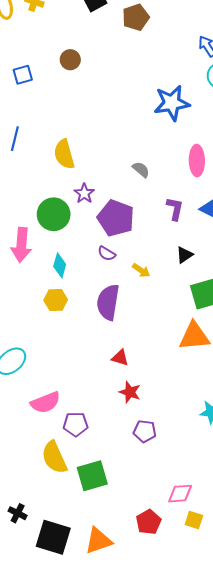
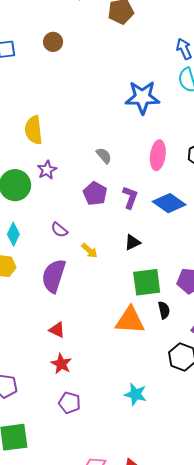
purple pentagon: (116, 218) -> (95, 194), moved, size x0.7

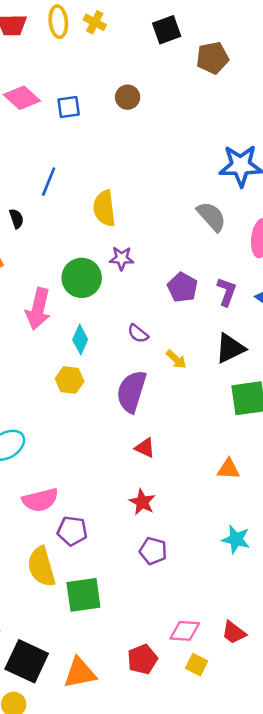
gray semicircle: (104, 156) -> (211, 216), moved, size x1.5
purple star: (47, 170) -> (122, 258), turned 30
black triangle: (132, 242) -> (230, 348), size x1.5
orange triangle: (130, 320) -> (228, 469), moved, size x0.6
red triangle: (57, 330) -> (145, 448), moved

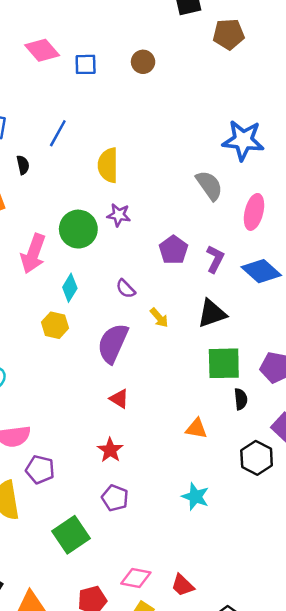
green square: (83, 595) -> (71, 535), moved, turned -33

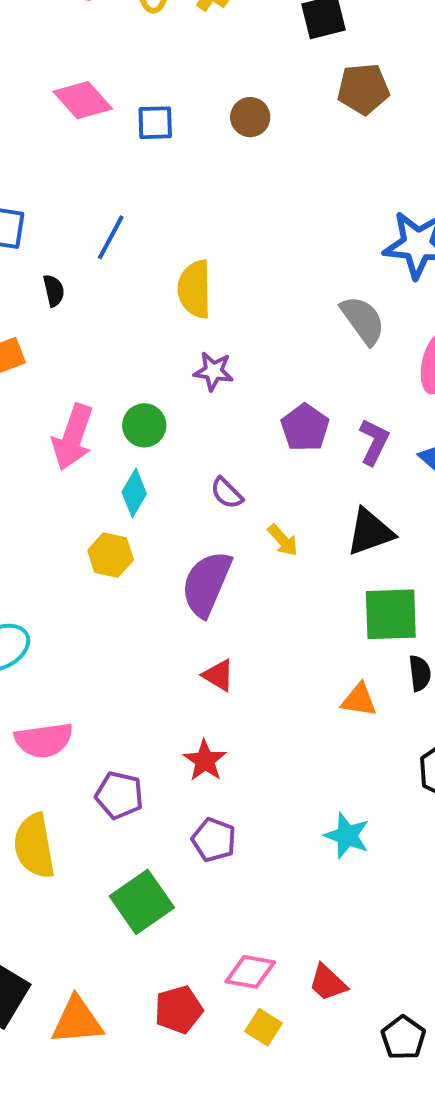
brown pentagon: (229, 34) -> (363, 89), moved
green circle: (78, 229) -> (144, 425), moved, size x0.7
orange triangle: (196, 429) -> (359, 700), moved
purple pentagon: (40, 470) -> (119, 795), moved

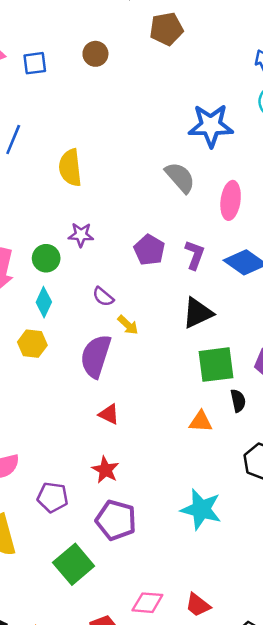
purple star: (213, 371) -> (81, 235), moved
yellow arrow: (283, 540) -> (128, 325), moved
cyan star: (347, 836) -> (201, 509), size x1.4
purple pentagon: (214, 840) -> (116, 520), size x1.4

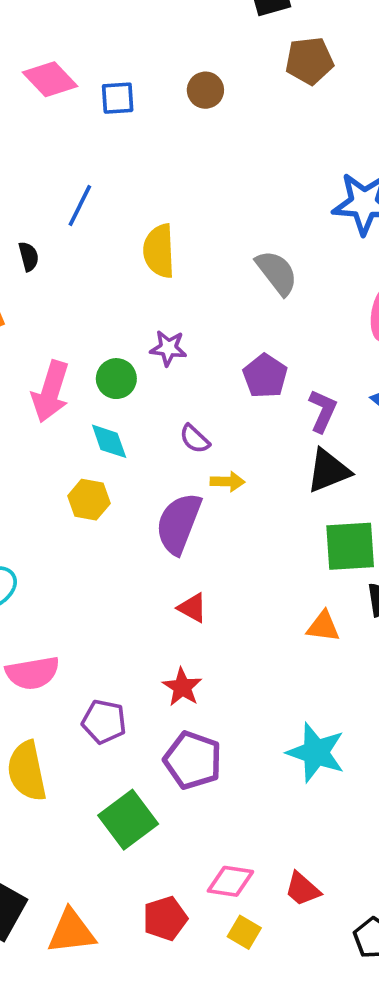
gray semicircle: (180, 177) -> (277, 273), moved
purple L-shape: (195, 255) -> (323, 411), moved
cyan diamond: (44, 302) -> (109, 441), turned -48
yellow arrow: (128, 325) -> (227, 482), turned -45

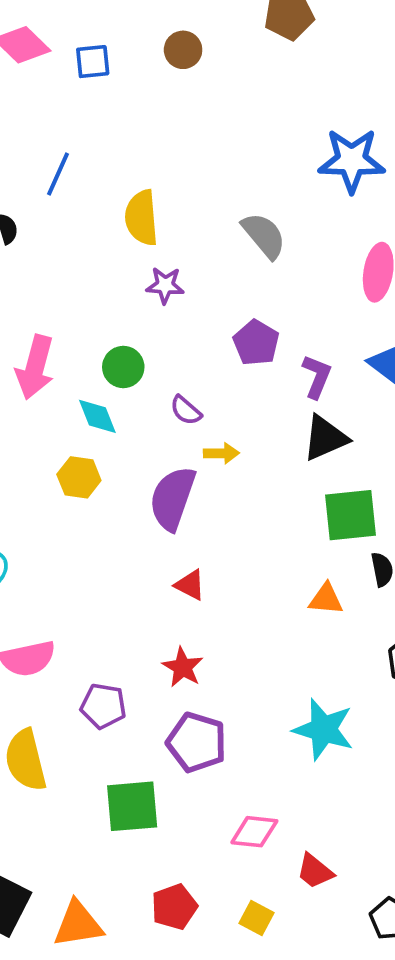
purple star: (168, 348) -> (165, 285), moved
green circle: (116, 379) -> (123, 367), moved
green square: (128, 820) -> (132, 806), turned 34
pink diamond: (230, 881) -> (254, 832), moved

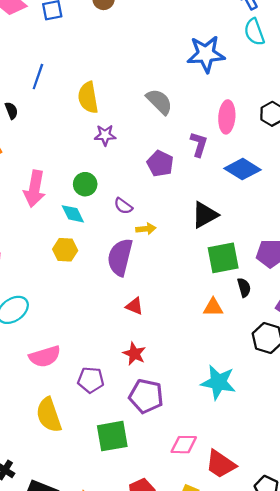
purple L-shape: (317, 376) -> (199, 144), moved
red trapezoid: (315, 871) -> (221, 464), size x1.4

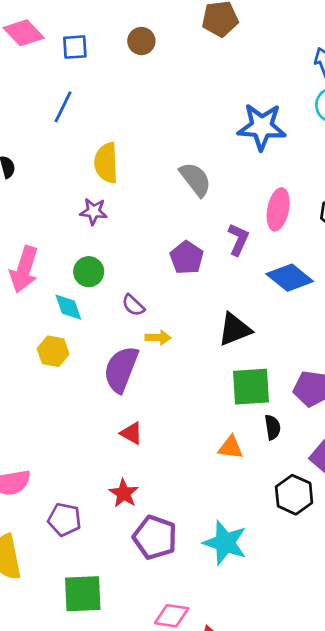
blue line: (38, 77) -> (63, 107), moved
purple star: (105, 135) -> (94, 211), moved
purple pentagon: (146, 396) -> (155, 537), moved

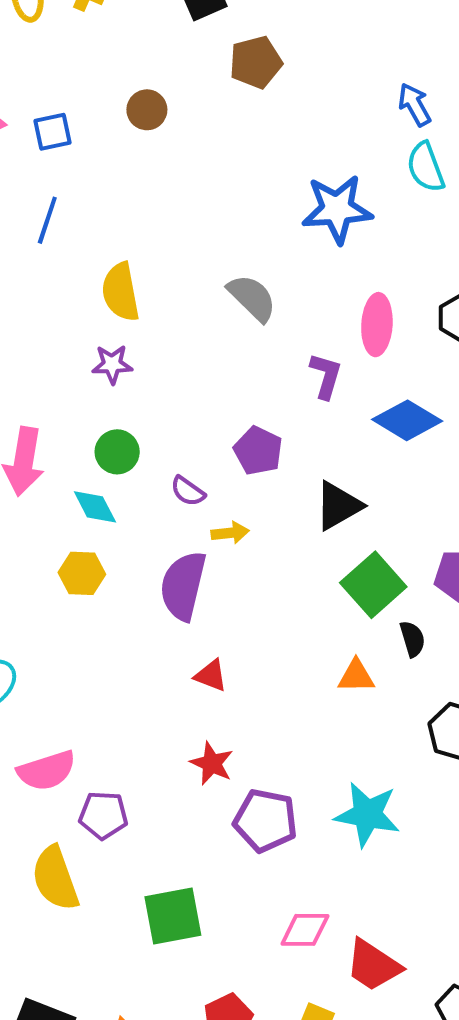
purple pentagon: (187, 258) -> (258, 451), moved
green square: (251, 387) -> (373, 585), turned -30
purple pentagon: (65, 519) -> (103, 815), moved

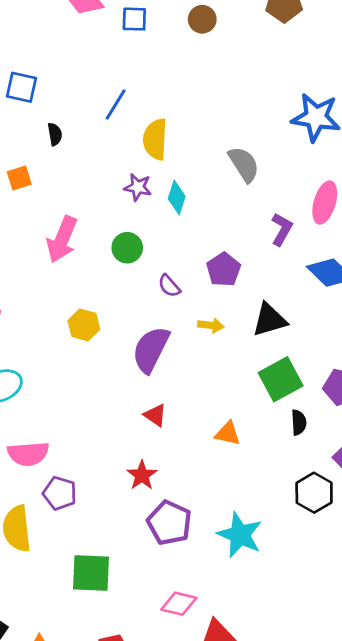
blue line: (47, 220) -> (116, 104), moved
cyan diamond: (95, 507) -> (177, 197), moved, turned 32
yellow arrow: (230, 533) -> (211, 325), moved
orange triangle: (356, 676) -> (228, 433), moved

